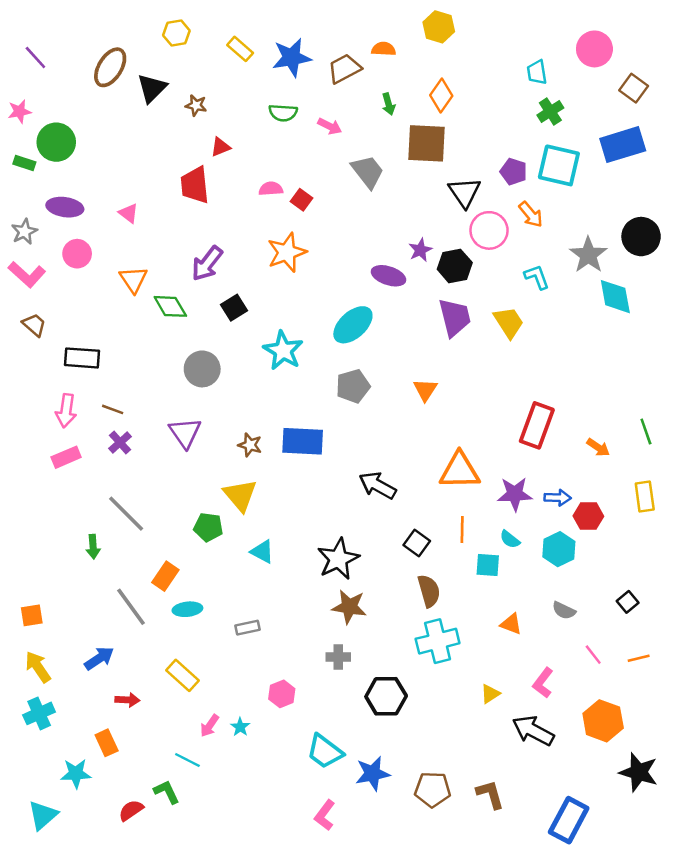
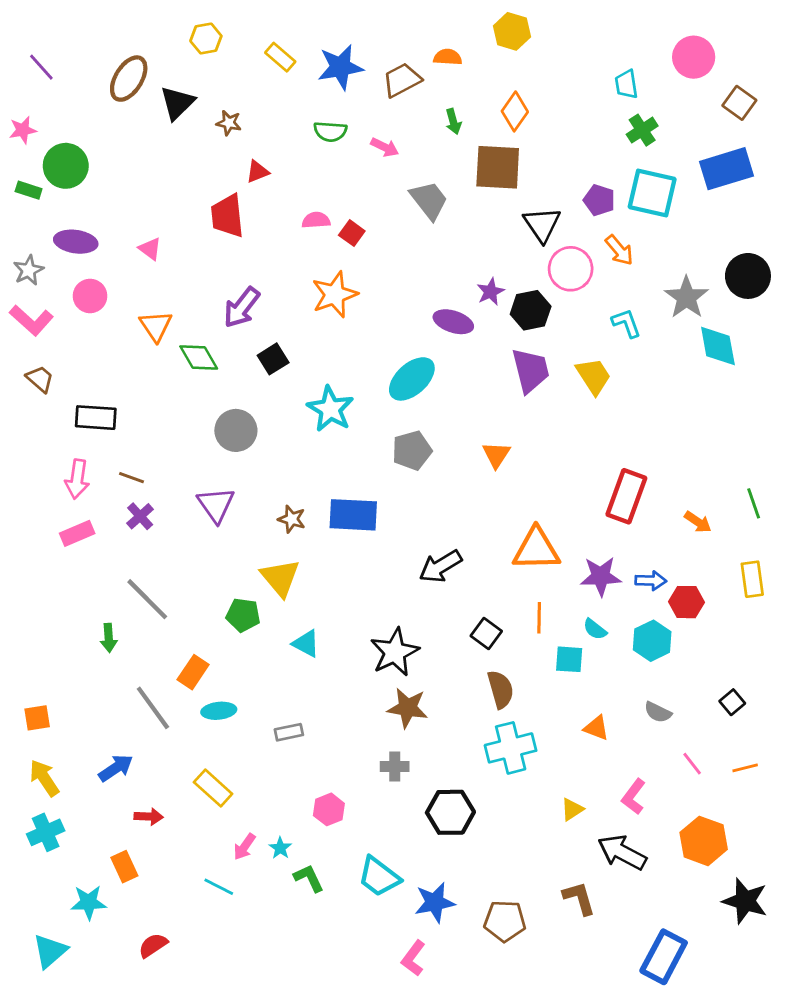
black arrow: (377, 485) -> (440, 566), turned -60
green L-shape: (167, 792) -> (309, 878), moved
brown L-shape: (490, 794) -> (579, 898), moved
pink L-shape: (325, 815) -> (413, 958), moved

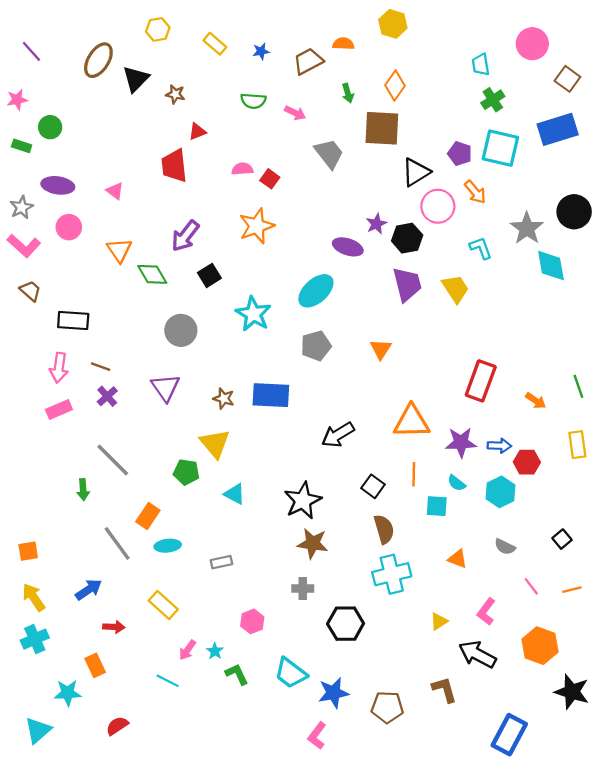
blue star: (340, 67) -> (261, 51), size x0.5
green circle: (66, 166) -> (50, 127), size x0.7
black triangle: (542, 224) -> (416, 172), turned 32

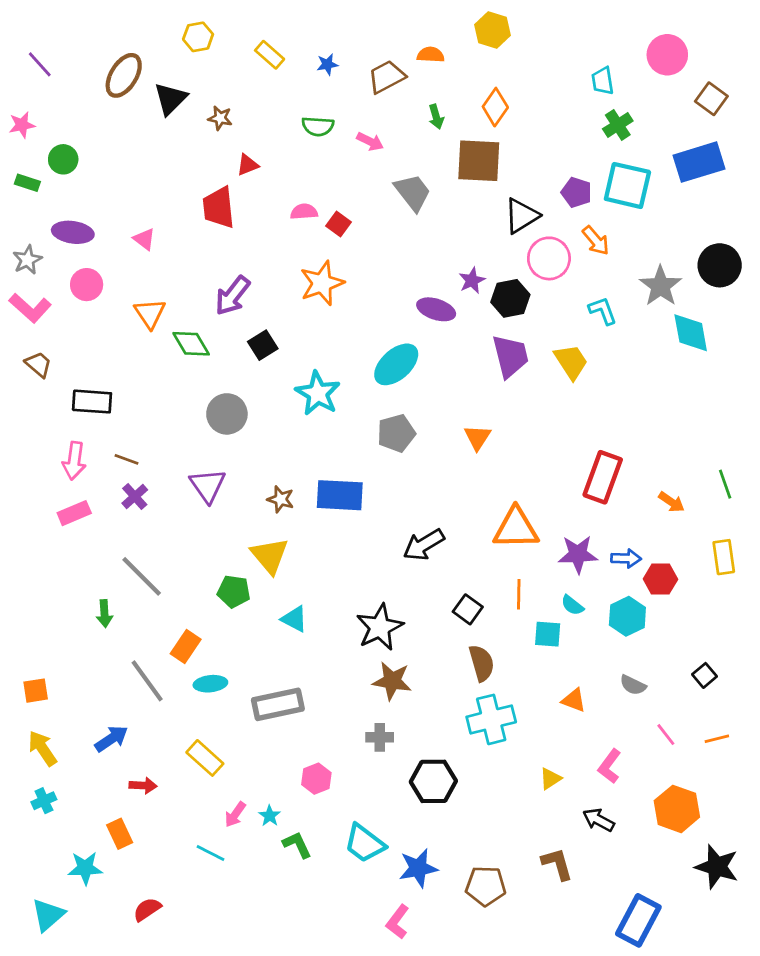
gray rectangle: (221, 562) -> (278, 704), size x1.8
cyan cross: (35, 639) -> (44, 801), size x0.7
black arrow: (477, 654) -> (599, 820), size x0.7

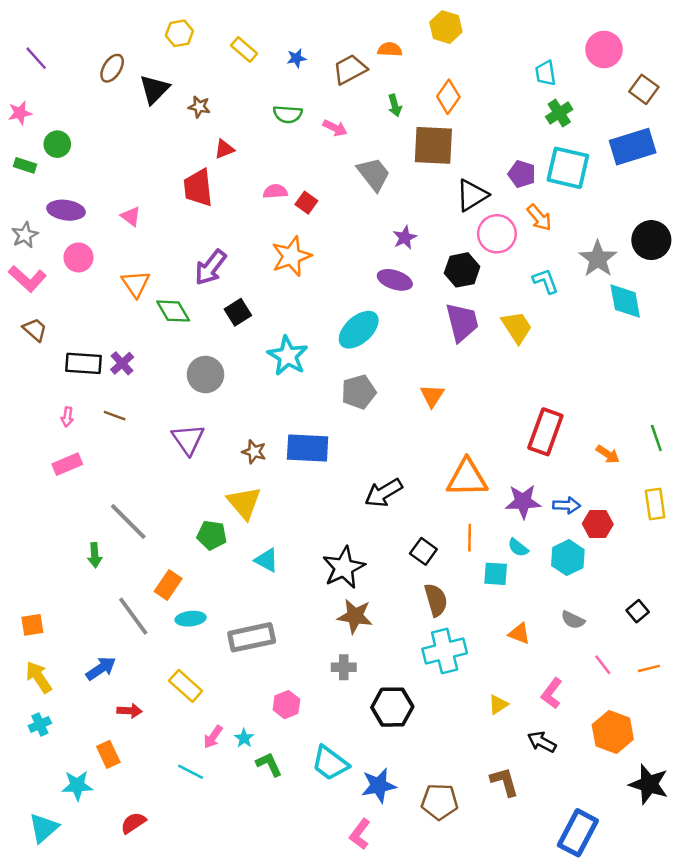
brown ellipse: (124, 75) -> (112, 68), size x0.7
purple star: (472, 280) -> (405, 238), moved
pink arrow: (74, 461) -> (67, 417), size x0.6
purple cross: (135, 497) -> (122, 363), moved

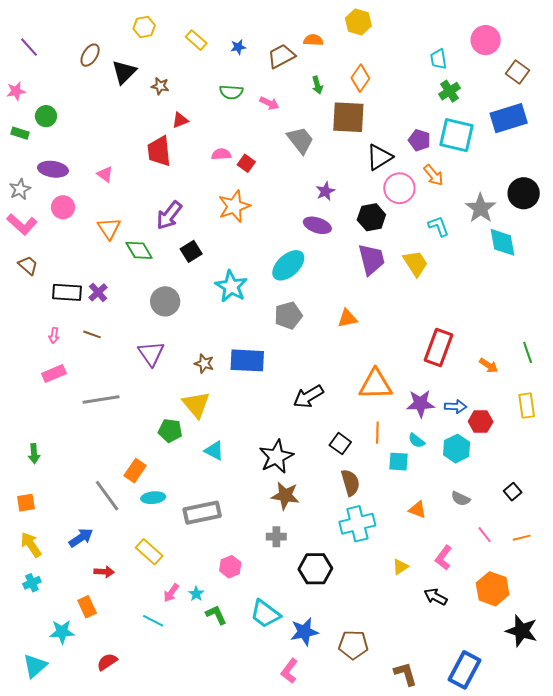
orange triangle: (432, 396) -> (347, 318), turned 45
gray line: (128, 521) -> (101, 400), moved, turned -54
green arrow: (95, 555) -> (34, 454), moved
brown L-shape: (504, 782) -> (405, 674), moved

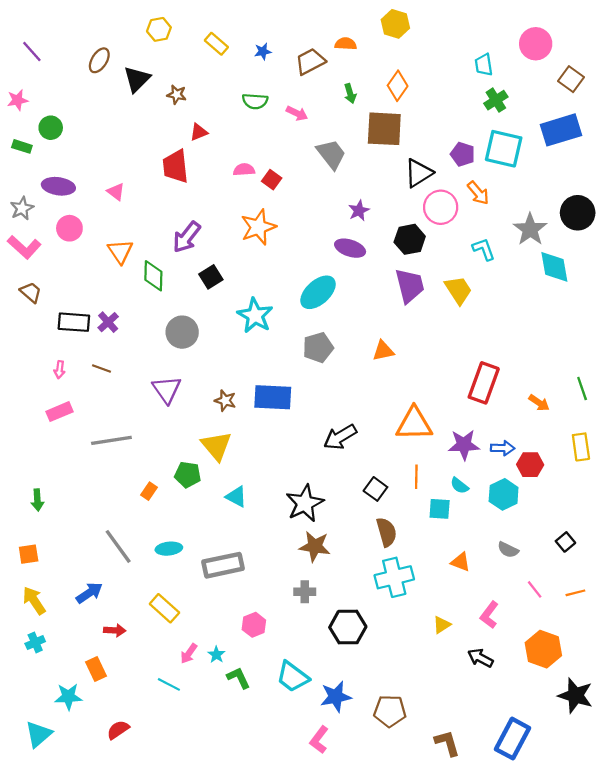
green diamond: (139, 250) -> (153, 276), turned 32
orange rectangle: (135, 471) -> (149, 491), moved, size x0.7

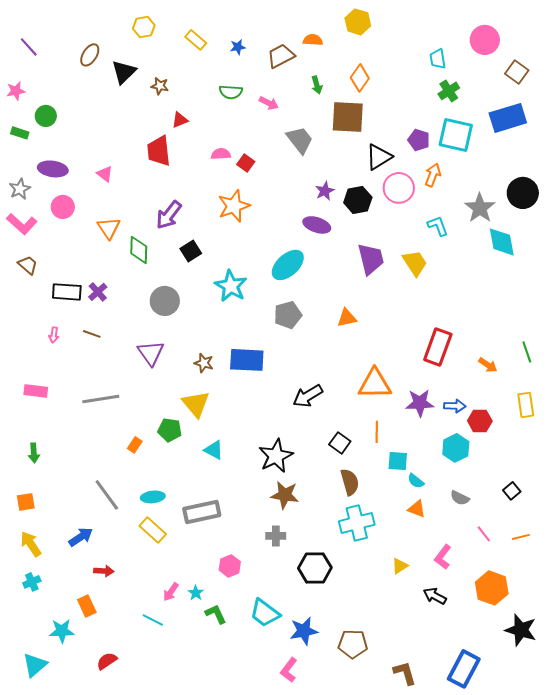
orange arrow: (478, 193) -> (433, 175), turned -120
black hexagon: (410, 239) -> (358, 200), moved
pink rectangle: (60, 412) -> (36, 391), moved, turned 30
cyan semicircle: (459, 486) -> (416, 481), moved
yellow rectangle: (164, 608) -> (153, 530), moved

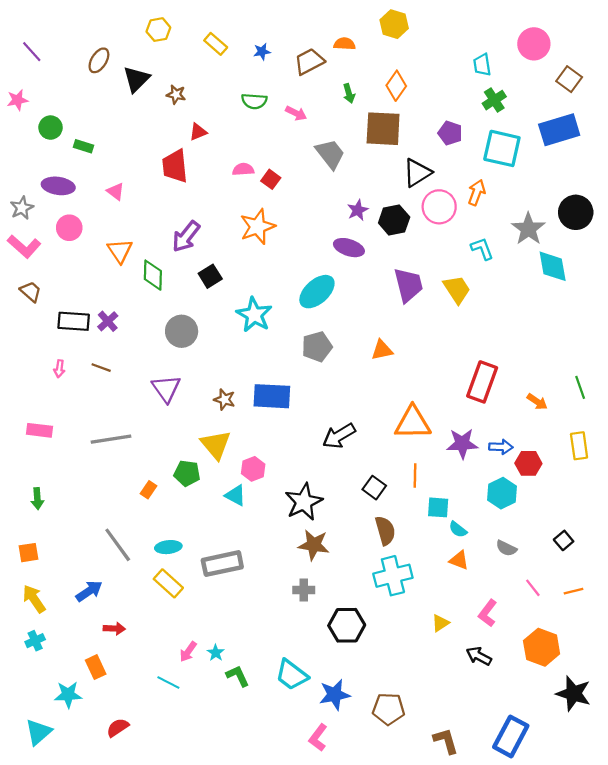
green rectangle: (20, 133) -> (84, 146), moved
purple pentagon: (419, 140) -> (450, 133), moved
pink hexagon: (230, 566) -> (253, 469), moved

